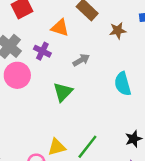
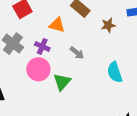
gray arrow: (81, 60) -> (77, 53), turned 72
pink circle: (17, 75) -> (38, 69), moved

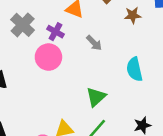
green triangle: (62, 82) -> (96, 97), moved

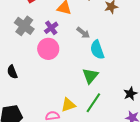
purple cross: (55, 32) -> (51, 28), turned 32
cyan semicircle: (134, 69) -> (97, 50), moved

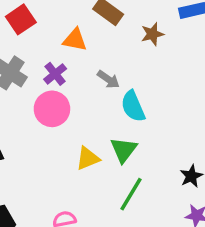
yellow triangle: (68, 105) -> (88, 158), moved

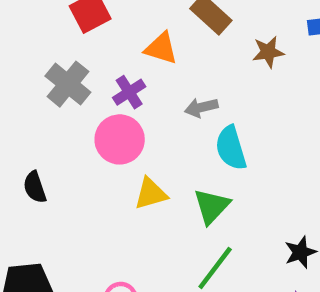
gray arrow: (108, 79) -> (201, 108), turned 125
yellow triangle: (88, 158) -> (151, 194), moved

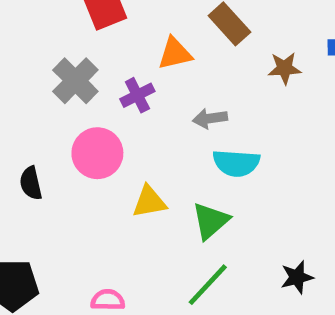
orange triangle: (161, 48) -> (175, 53), turned -36
pink circle: (120, 139) -> (97, 153), moved
cyan semicircle: (231, 148) -> (236, 163), turned -75

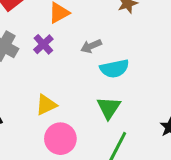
pink circle: (97, 153) -> (60, 139), moved
yellow triangle: (149, 202) -> (46, 105), moved

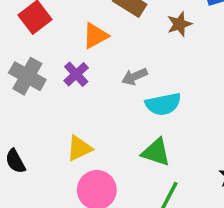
green triangle: (109, 108) -> (156, 152), turned -45

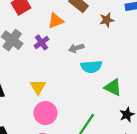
yellow triangle: (79, 148) -> (38, 87), turned -42
green triangle: (156, 152) -> (113, 87), moved

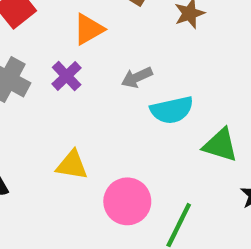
yellow triangle: (38, 87) -> (72, 165), turned -42
pink circle: (45, 113) -> (127, 201), moved

